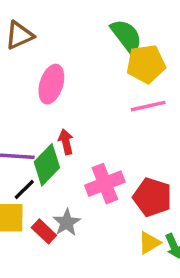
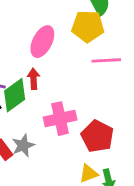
yellow pentagon: (146, 64) -> (88, 26), moved
pink ellipse: (51, 84) -> (42, 42), moved

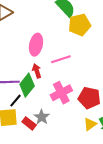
yellow pentagon: (88, 26) -> (80, 25), moved
pink line: (106, 60) -> (61, 59), moved

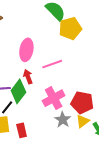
gray star: (42, 117) -> (63, 120), moved
red rectangle: (29, 123) -> (22, 130), turned 40
yellow triangle: (90, 124) -> (83, 121), moved

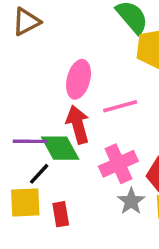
red arrow: (28, 77) -> (78, 125), size x1.5
green diamond: (18, 91) -> (60, 148), turned -70

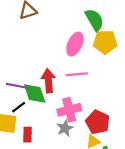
pink ellipse: (79, 79) -> (75, 44), moved
gray star: (131, 201) -> (65, 128), moved

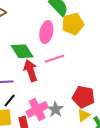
green diamond: (35, 94) -> (22, 51), moved
pink cross: (69, 110) -> (37, 110), moved

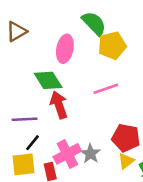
pink ellipse: (46, 32) -> (65, 49), moved
pink line: (55, 59) -> (106, 89), moved

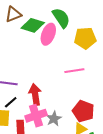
green semicircle: (94, 23) -> (61, 18), moved
green diamond: (48, 80) -> (33, 25), moved, turned -50
red arrow: (59, 105) -> (35, 95), moved

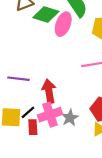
black line: (11, 102) -> (28, 112), moved

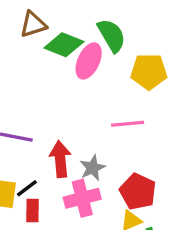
pink cross: (50, 115) -> (82, 198), moved
gray star: (70, 118) -> (92, 168), moved

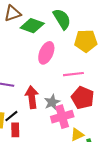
pink ellipse: (89, 61) -> (46, 53), moved
red pentagon: (138, 192) -> (83, 98), moved
pink cross: (82, 198) -> (62, 117), moved

